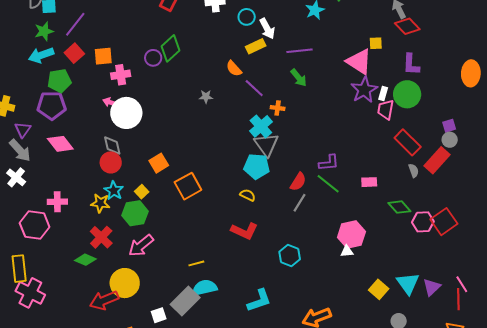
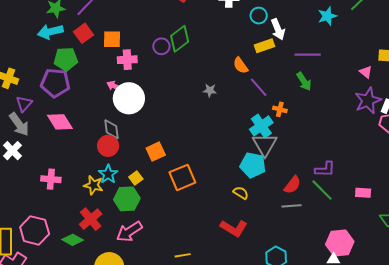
pink triangle: (359, 62) -> (366, 72), size x0.5
gray line: (299, 203) -> (291, 206), turned 48
pink hexagon: (35, 225) -> (35, 230), moved

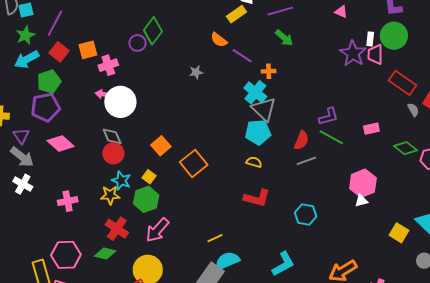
purple star: (368, 101) -> (353, 53), moved

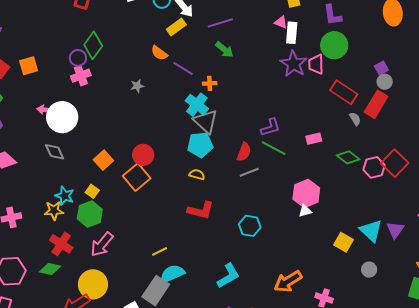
white rectangle: (370, 39) -> (292, 33), moved, size x1.5
pink cross: (108, 65) -> (81, 76), moved
red circle: (113, 153) -> (143, 155), moved

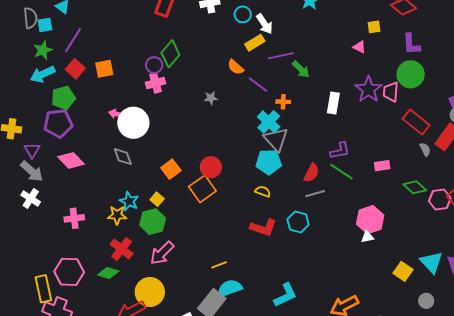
purple line: (220, 23) -> (281, 56), moved
white rectangle: (292, 33) -> (333, 103), moved
cyan hexagon: (250, 226) -> (298, 222), moved

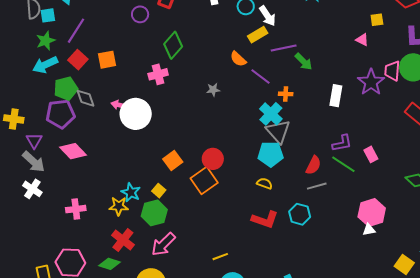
purple circle: (154, 65) -> (140, 14), moved
pink trapezoid: (391, 92) -> (392, 71), moved
gray diamond: (123, 157) -> (85, 98), moved
pink rectangle: (382, 166) -> (371, 154), moved, turned 70

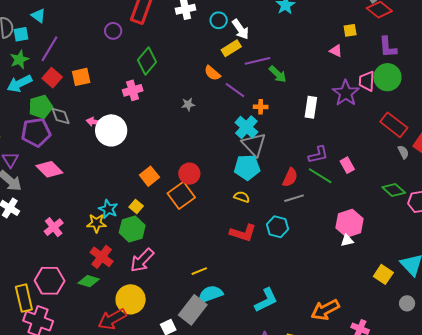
pink cross: (76, 209) -> (54, 227), turned -30

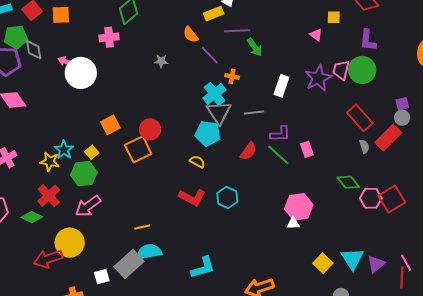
gray line: (294, 198) -> (254, 113), moved

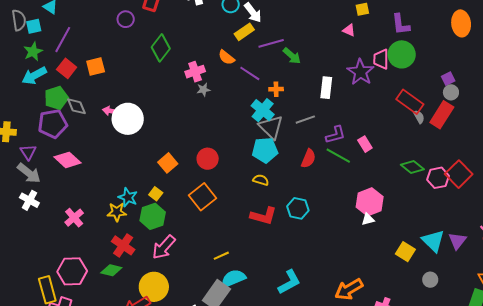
pink cross: (109, 37) -> (195, 72), moved
gray semicircle: (364, 146) -> (419, 117), moved
orange square: (138, 149) -> (202, 197), moved

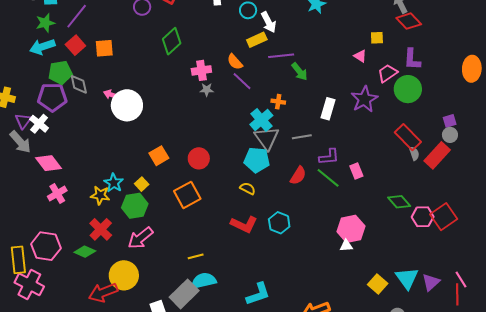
pink trapezoid: (381, 59) -> (388, 73), moved, turned 45
purple line: (250, 73) -> (242, 81), moved
pink diamond: (68, 160) -> (48, 163), moved
white cross: (29, 200) -> (39, 124), moved

